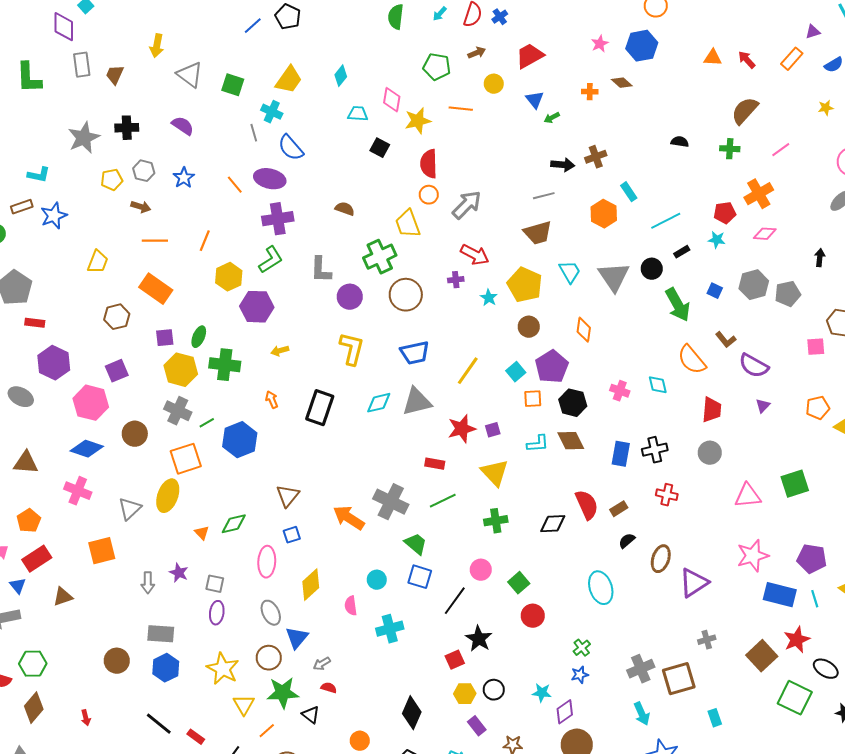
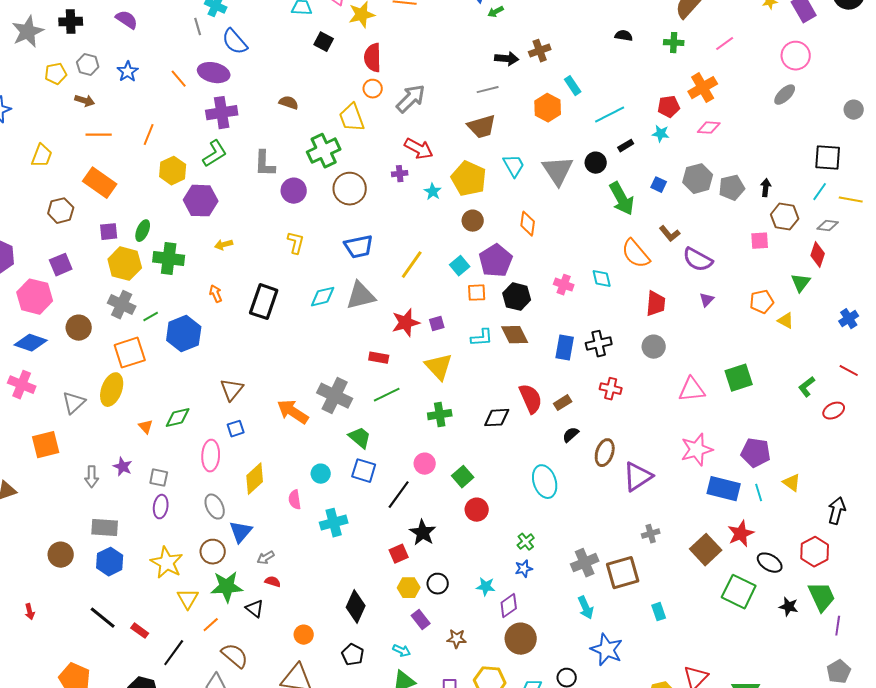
black arrow: (820, 258) -> (766, 188), moved
yellow L-shape: (352, 349) -> (296, 243), size x0.7

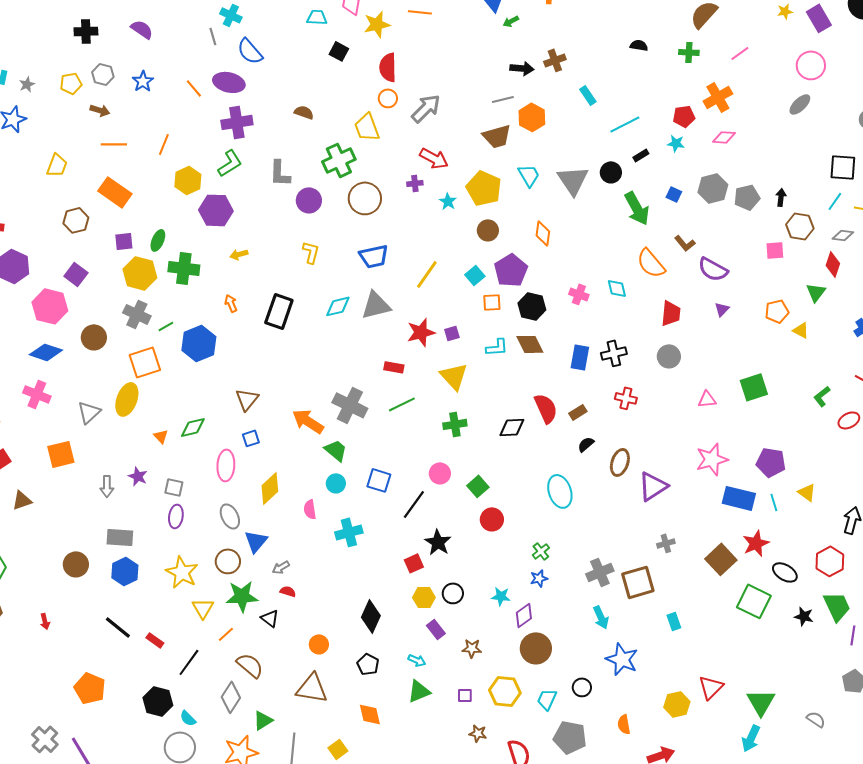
gray star: (28, 32) -> (27, 84), moved, size x0.5
orange hexagon: (548, 108) -> (532, 117), moved
purple square: (61, 265) -> (76, 274), turned -30
pink triangle: (692, 390) -> (707, 399), size x0.7
green trapezoid: (360, 438) -> (336, 450), moved

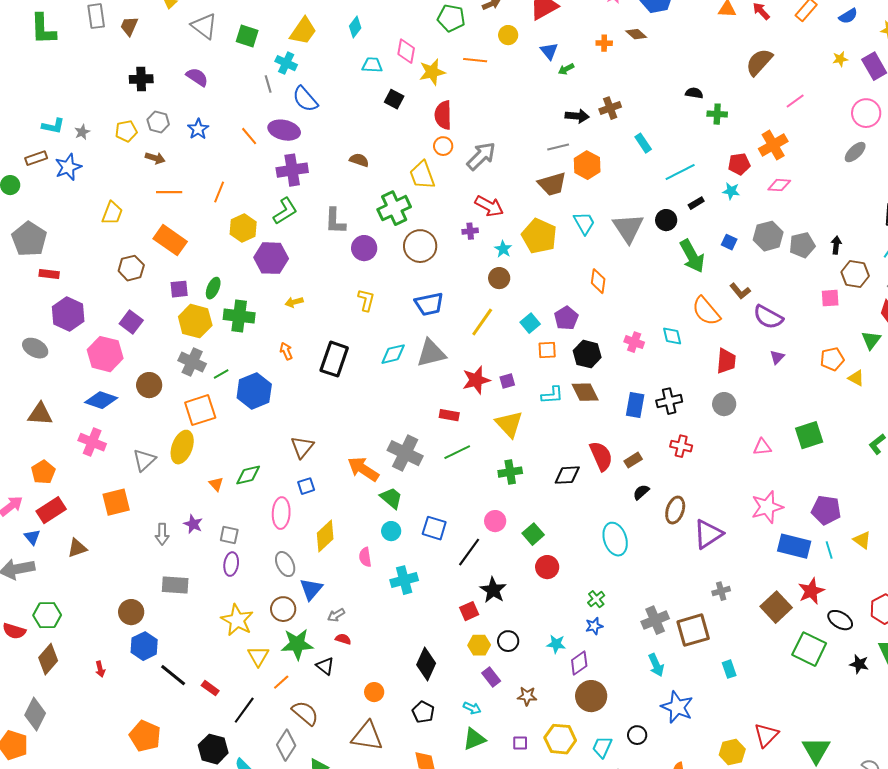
green cross: (689, 52) -> (717, 114), moved
brown circle: (488, 230) -> (499, 278), moved
purple pentagon: (511, 270) -> (566, 318), size x0.7
blue hexagon: (125, 571) -> (144, 646), moved

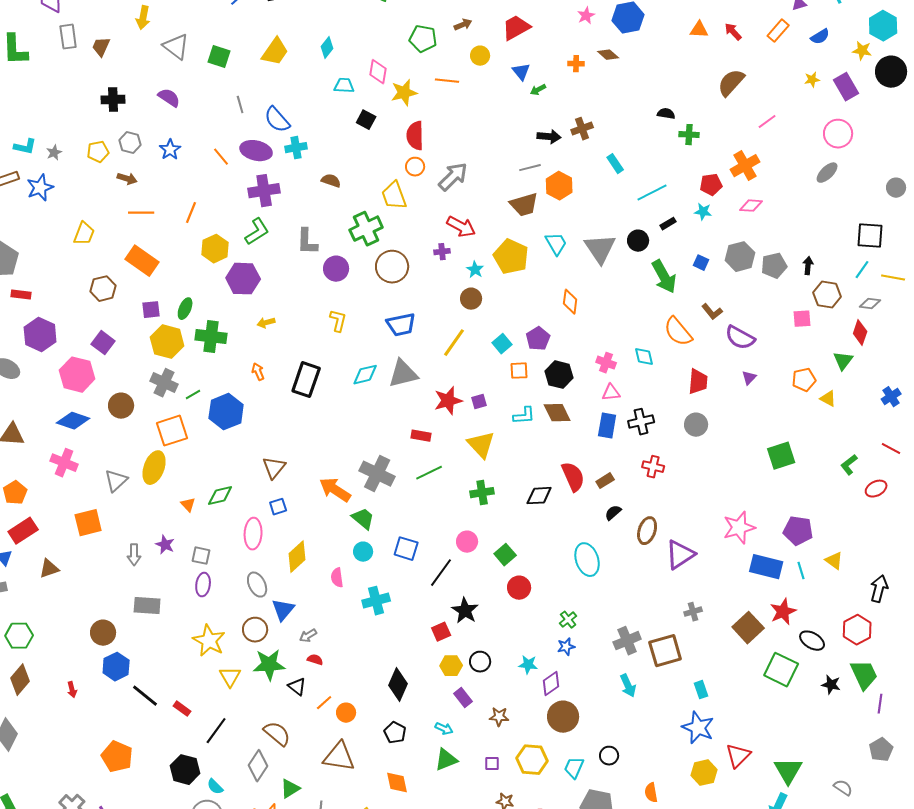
cyan cross: (286, 63) -> (296, 148), moved, turned -35
pink triangle: (762, 447) -> (611, 393), moved
orange line: (281, 682) -> (324, 703), moved
blue star: (677, 707) -> (698, 728), moved

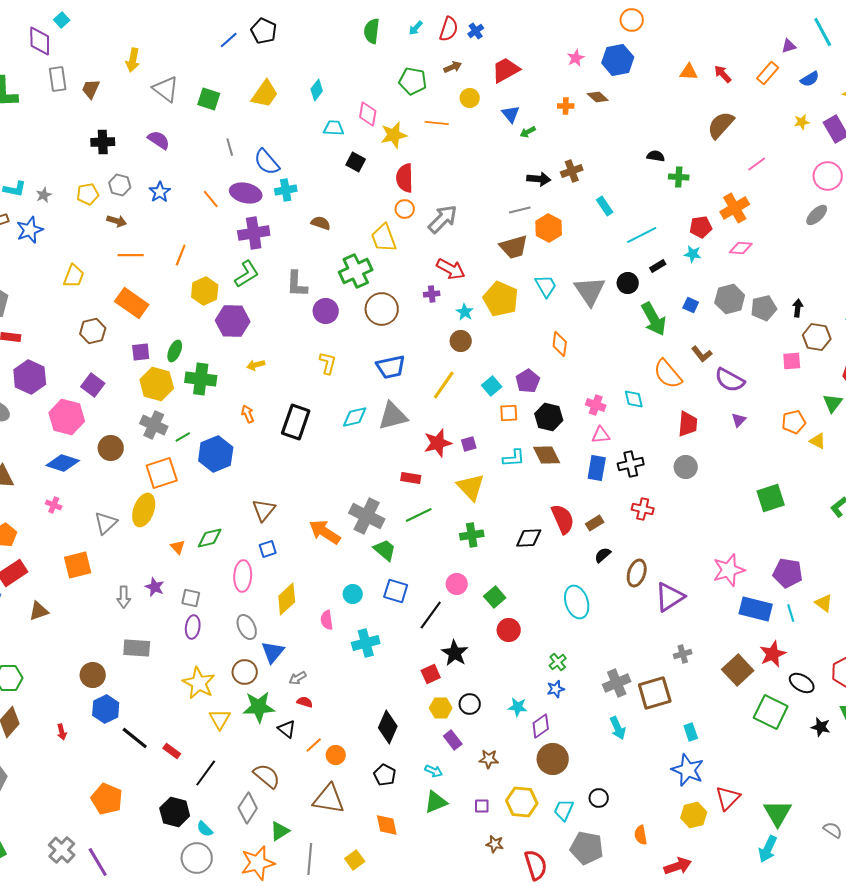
pink cross: (64, 463) -> (54, 505), size x0.6
green trapezoid: (363, 519) -> (385, 550), moved

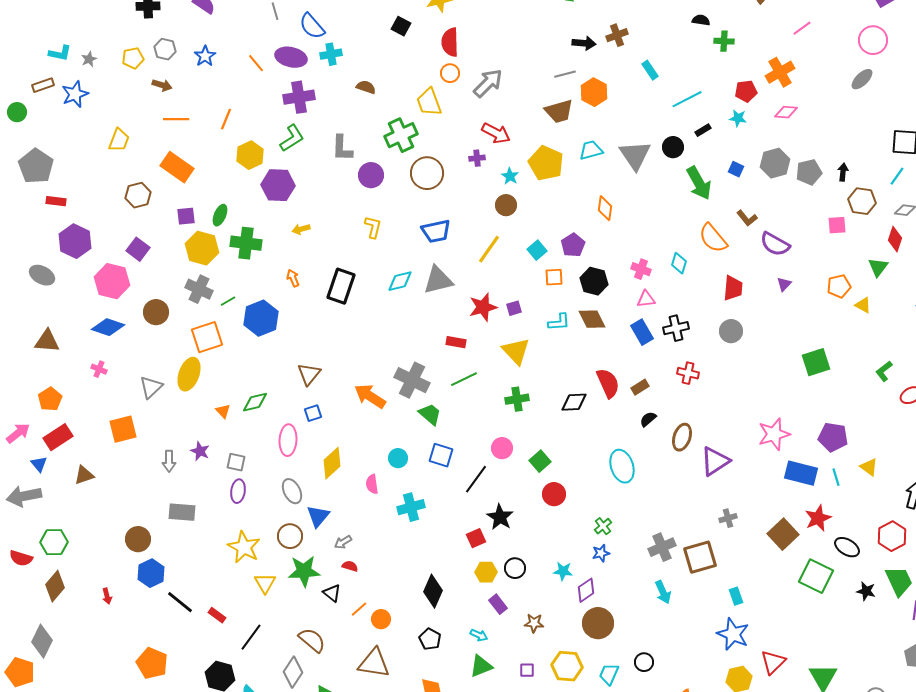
cyan trapezoid: (546, 286) -> (591, 150), turned -75
cyan diamond: (634, 399) -> (679, 263), turned 30
blue rectangle: (597, 468) -> (642, 332), turned -40

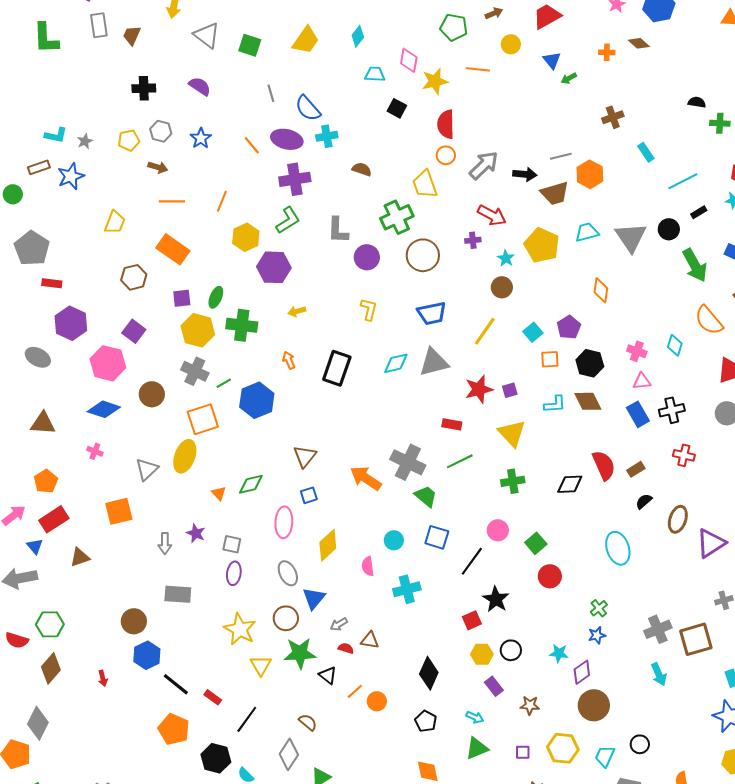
black arrow: (584, 43) -> (525, 174), moved
brown semicircle: (312, 640) -> (308, 722), size x0.7
orange pentagon: (152, 663) -> (174, 729), moved
brown triangle: (374, 663) -> (370, 640), moved, size x0.6

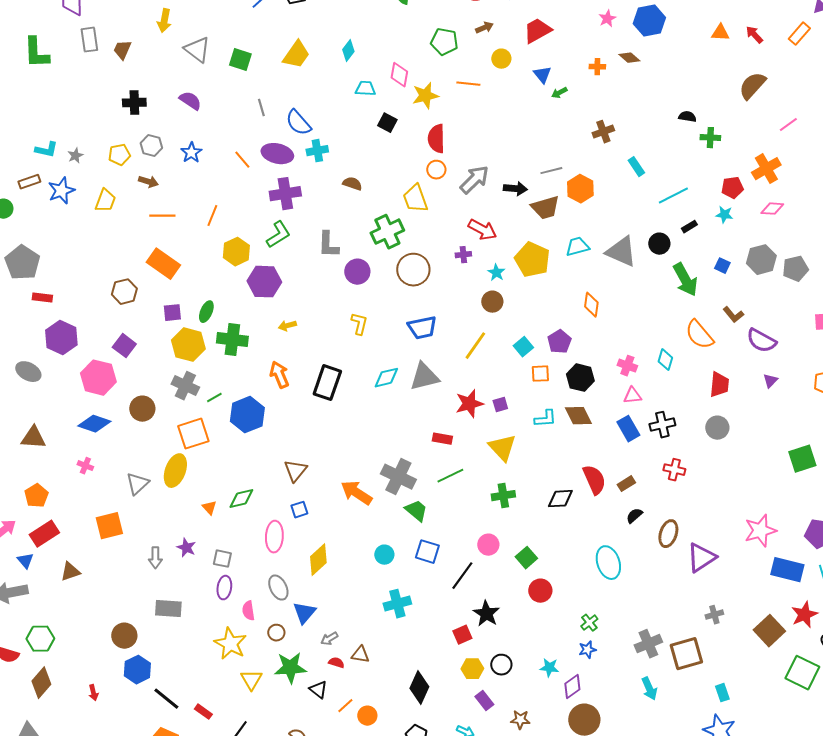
yellow trapezoid: (115, 222) -> (105, 201), moved
gray triangle: (631, 237) -> (621, 252), turned -32
orange arrow: (289, 360) -> (279, 375), size x1.5
pink semicircle: (368, 566) -> (248, 611), moved
brown circle: (286, 618) -> (276, 633), size x0.7

